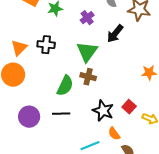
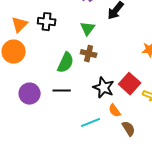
green triangle: (87, 52) -> (88, 29), size x0.7
red square: (129, 107) -> (130, 84), size x1.5

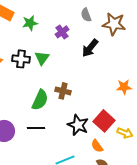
green triangle: (88, 29) -> (42, 58), moved
orange semicircle: (115, 111) -> (97, 146), moved

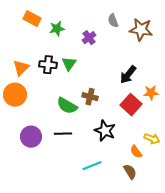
black arrow: (90, 48) -> (128, 75), moved
green semicircle: (40, 100) -> (67, 106), turned 95
red square: (104, 121) -> (131, 105), moved
orange semicircle: (97, 146) -> (136, 152), moved

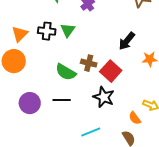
red square: (131, 105) -> (111, 71), moved

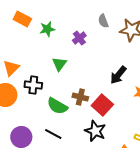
black cross: (47, 31) -> (33, 85), moved
black line: (62, 100) -> (53, 134), turned 30

